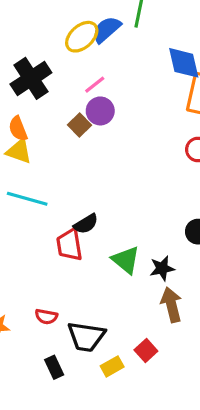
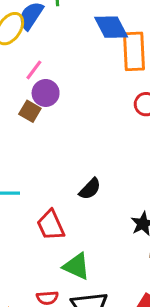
black semicircle: (86, 224) -> (90, 189), moved
green triangle: (126, 260) -> (76, 266), moved

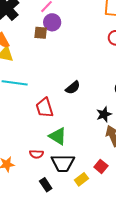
brown square: (30, 111) -> (41, 33), turned -32

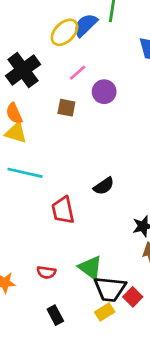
purple circle: (52, 22) -> (104, 92), moved
green triangle: (58, 136) -> (90, 268), moved
black trapezoid: (63, 163) -> (110, 289), moved

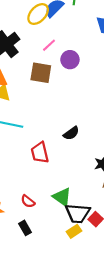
brown square: (66, 108) -> (41, 73), size x1.5
red semicircle: (46, 272) -> (28, 201), turned 32
black rectangle: (55, 315) -> (25, 228), moved

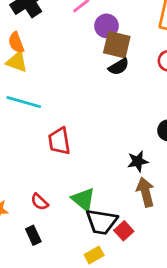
brown square: (41, 73) -> (117, 45), moved
black semicircle: (71, 133) -> (119, 67), moved
yellow rectangle: (74, 231) -> (94, 255), moved

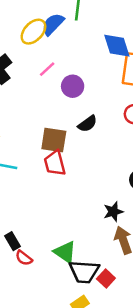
brown square: (117, 45) -> (54, 140), moved
red trapezoid: (59, 141) -> (55, 163), moved
black rectangle: (33, 235) -> (12, 241), moved

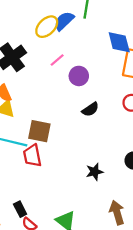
brown square: (54, 140) -> (39, 131), moved
red trapezoid: (55, 163) -> (32, 156), moved
black star: (113, 212) -> (95, 172), moved

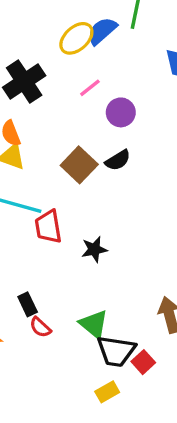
black semicircle: (90, 109) -> (118, 160), moved
brown square: (39, 131) -> (79, 165), moved, turned 30
black star: (95, 172) -> (94, 249), moved

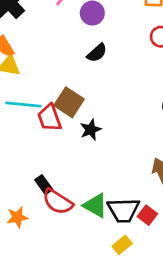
brown square: (79, 165) -> (69, 102), moved
green triangle: (94, 324) -> (95, 205), moved
red semicircle: (40, 327) -> (58, 202), size x1.6

